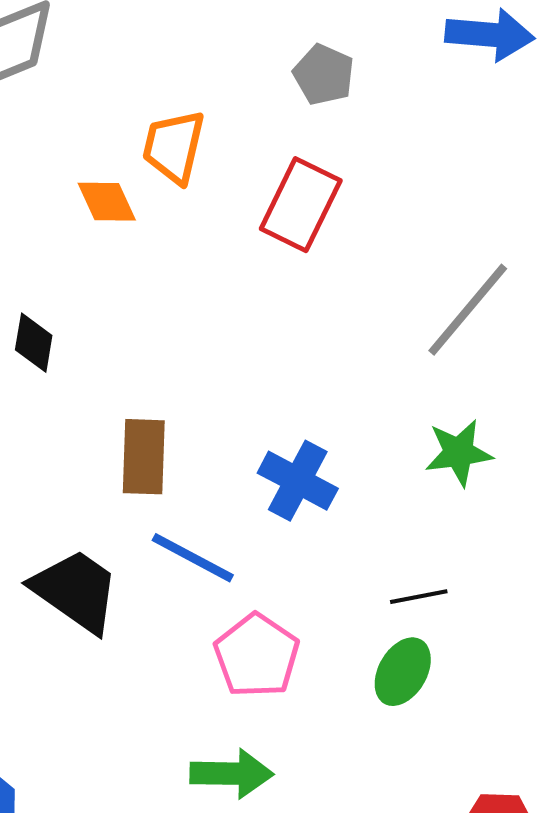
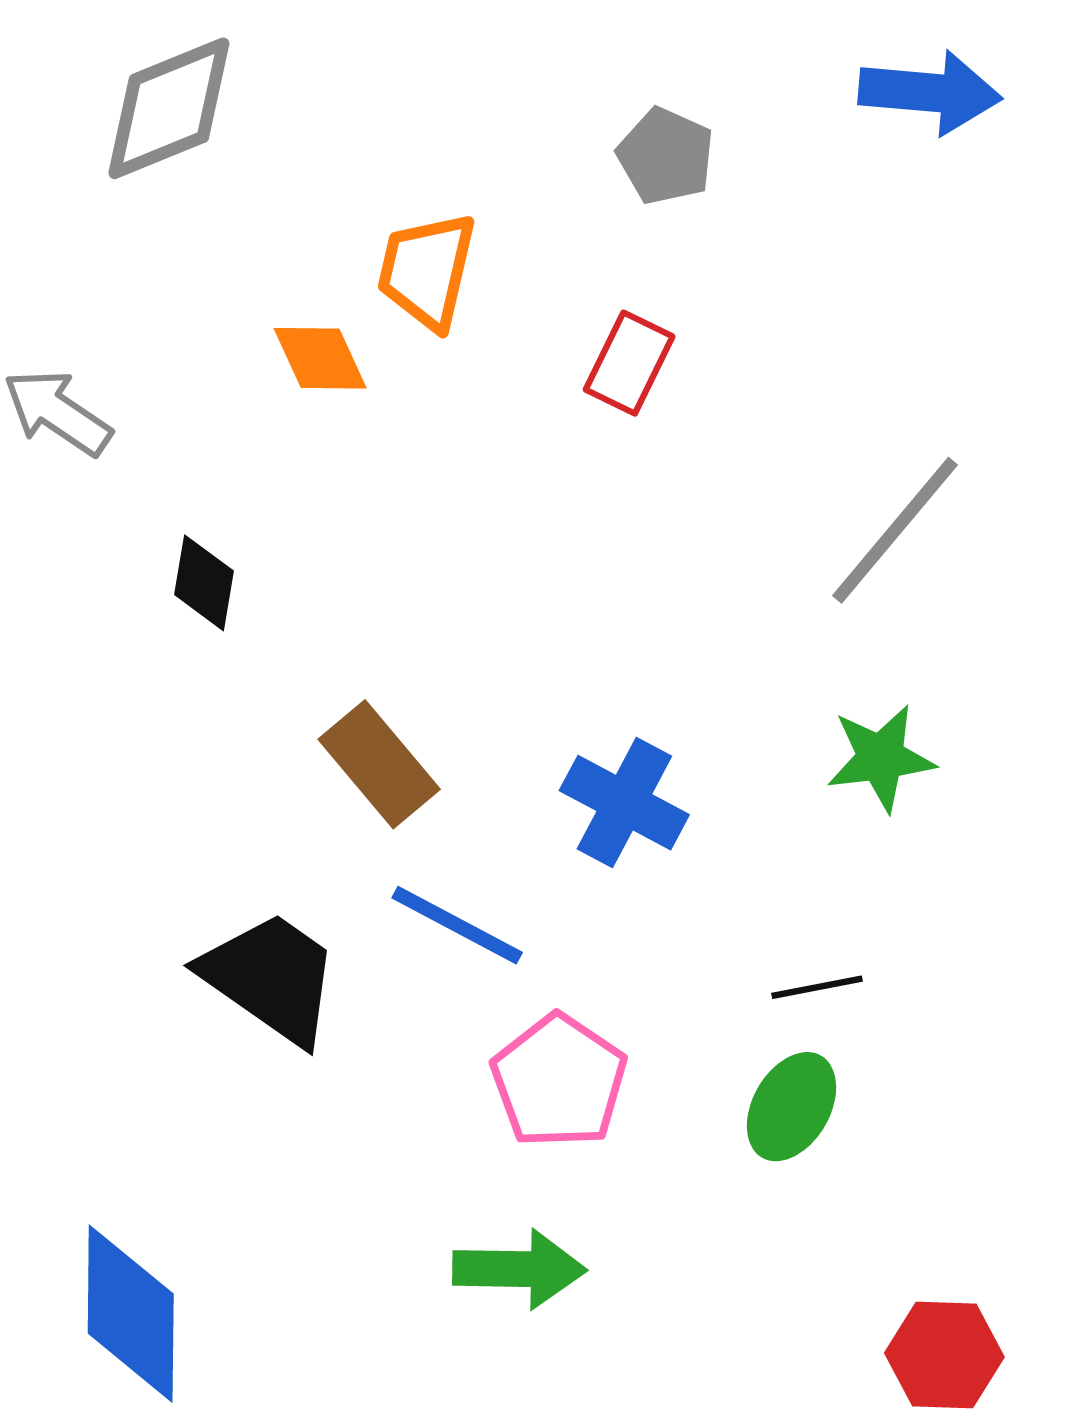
red rectangle: (301, 205) -> (629, 363), size x0.7
brown rectangle: (144, 457) -> (379, 764), turned -42

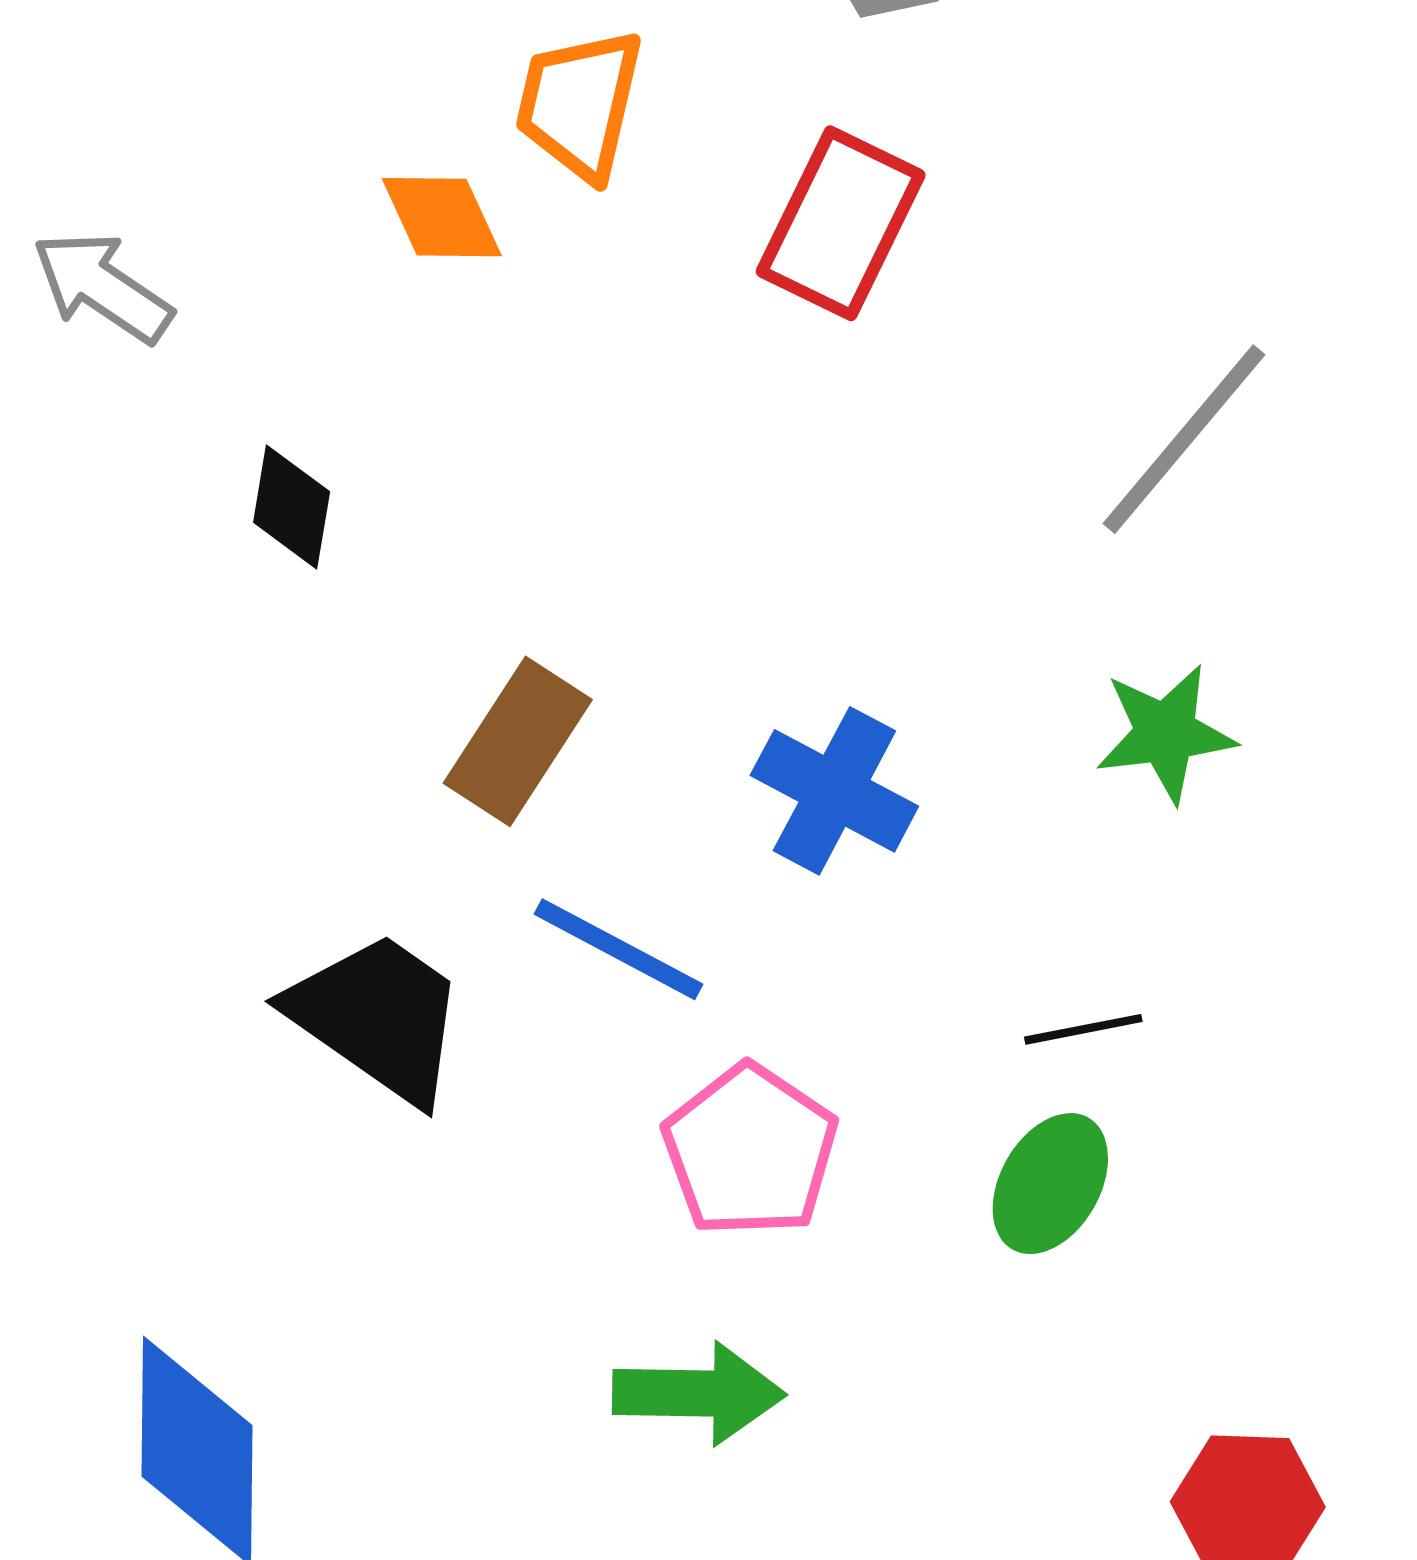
red rectangle: (629, 363) -> (841, 223), size x1.4
brown rectangle: (379, 764) -> (518, 741), turned 73

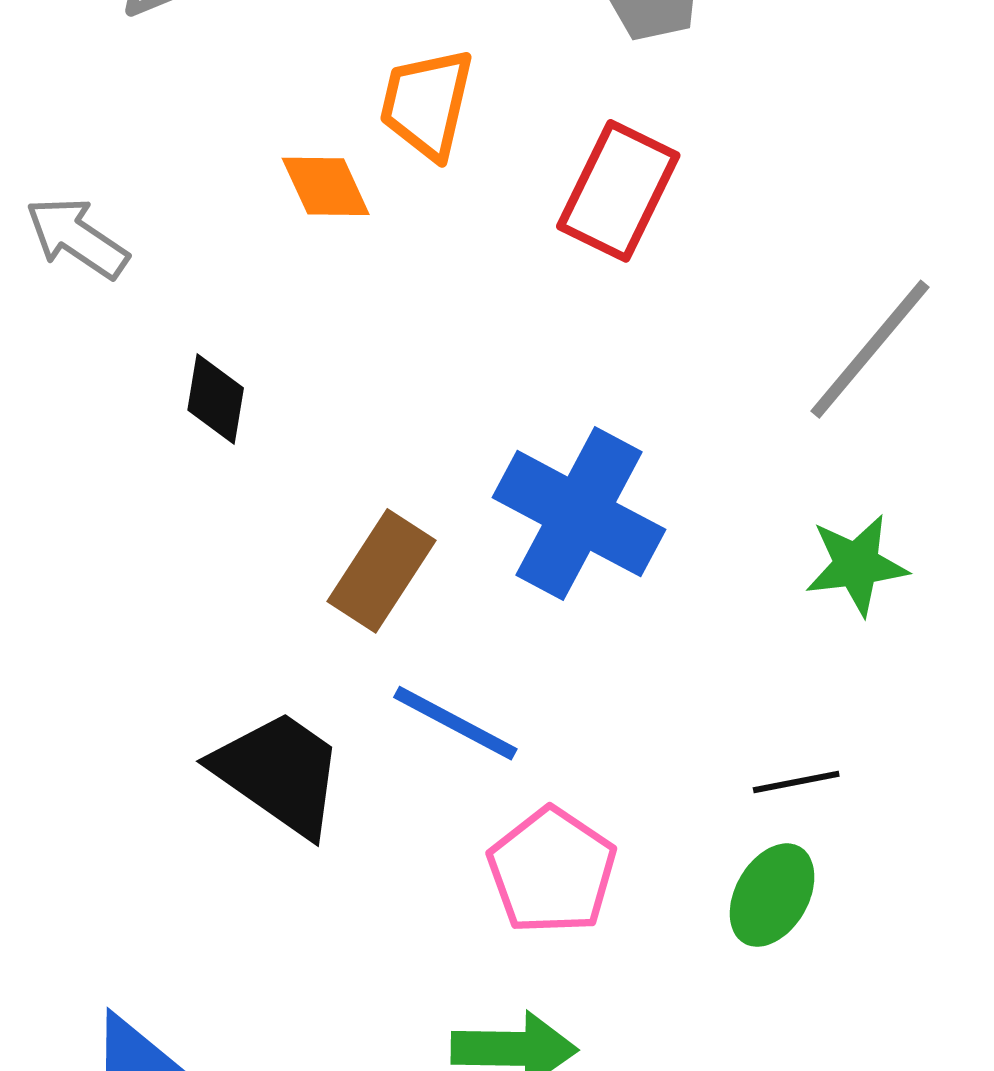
blue cross: (834, 791) -> (579, 514), moved, size x1.4

